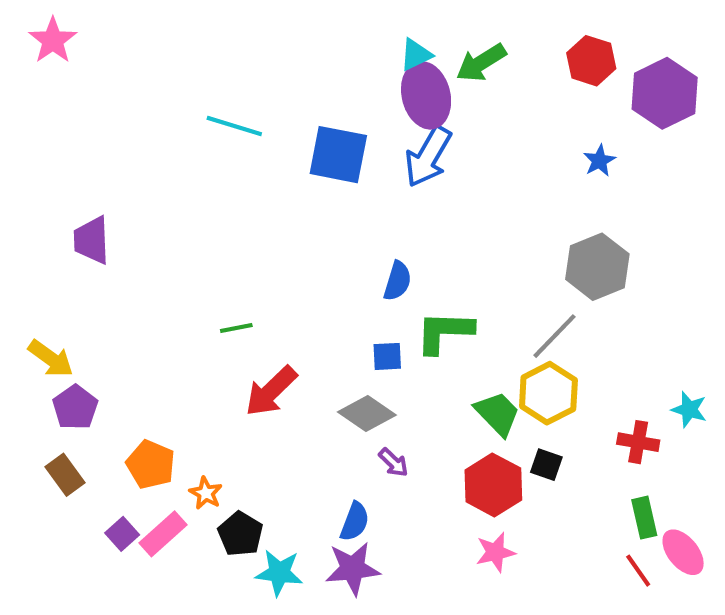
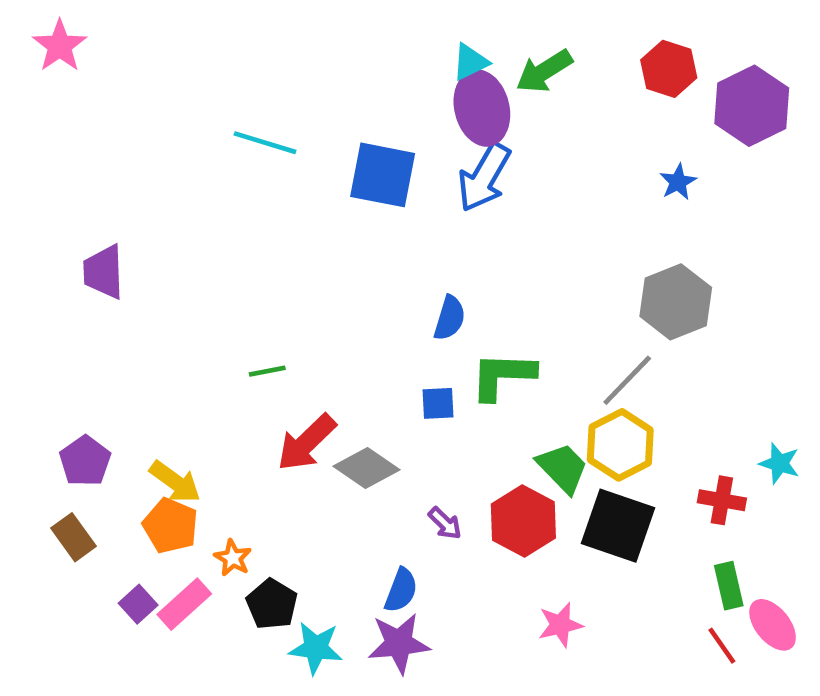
yellow arrow: (51, 358) -> (175, 482), moved
gray diamond: (367, 414) -> (367, 468), moved
black square: (546, 465) -> (618, 526), size x2.0
red hexagon: (493, 485) -> (523, 521), moved

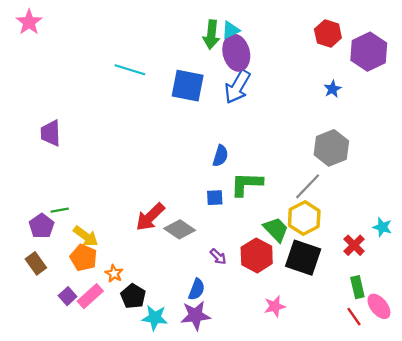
green arrow: (544, 71) -> (211, 35), moved, turned -52
green line: (267, 371) -> (60, 210), moved
red cross: (722, 500) -> (354, 245), turned 35

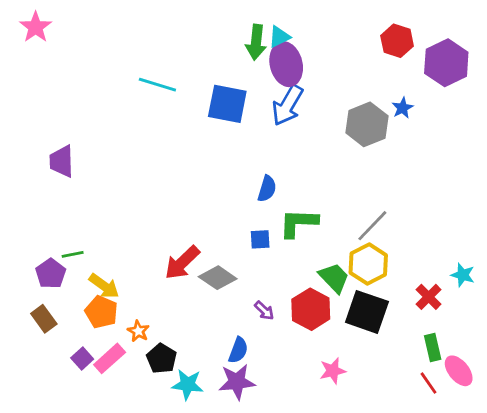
gray hexagon: (331, 148) -> (367, 124), moved

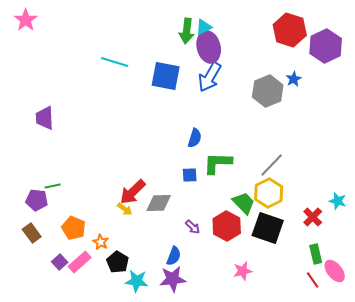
red hexagon: (397, 41) -> (290, 30), size x1.4
purple pentagon: (51, 274) -> (37, 200), turned -30
gray diamond: (218, 278) -> (159, 203), turned -36
yellow arrow: (104, 286) -> (125, 209), moved, size x0.7

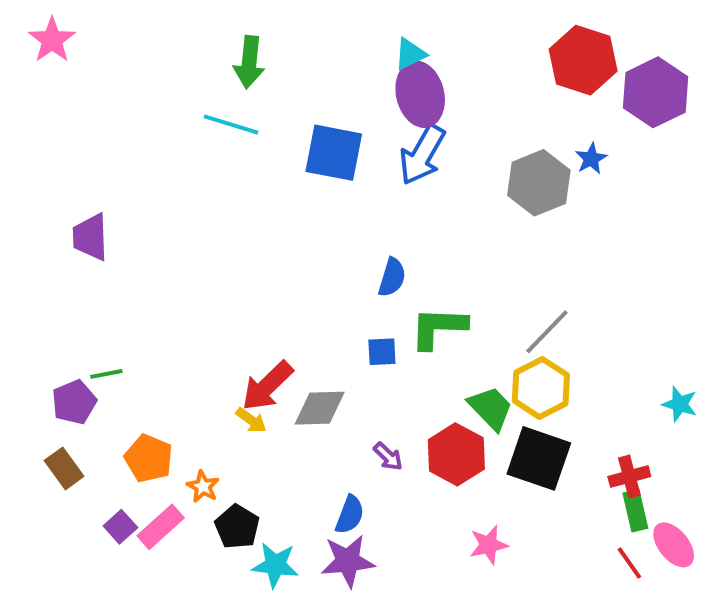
green arrow: (187, 31) -> (249, 62), moved
purple pentagon: (37, 200) -> (74, 402), turned -30
red cross: (313, 217) -> (629, 476), moved, turned 30

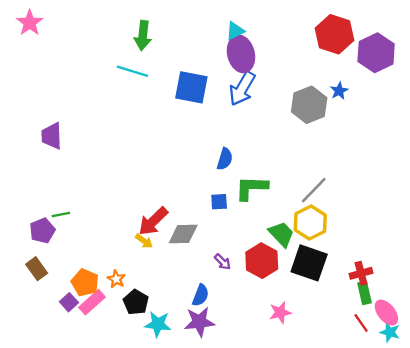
cyan star: (680, 404) -> (390, 332), moved
orange pentagon: (149, 458) -> (85, 283), moved

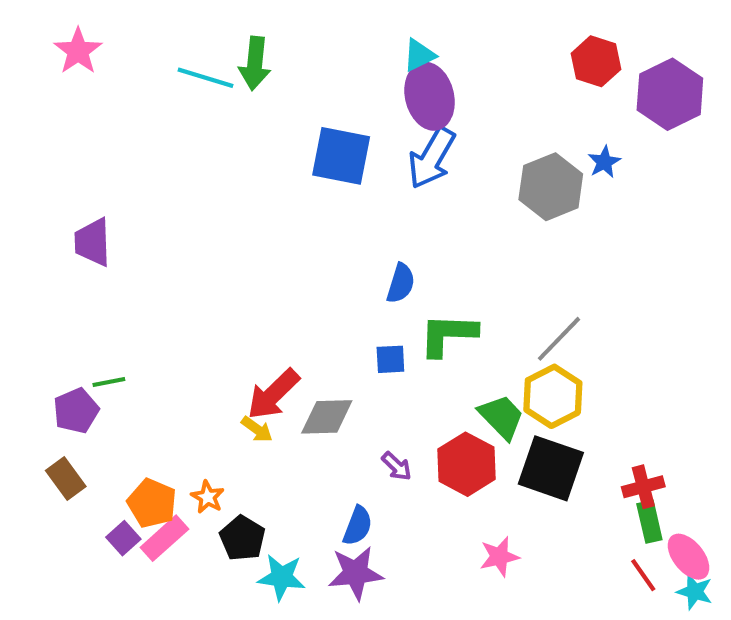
pink star: (30, 23) -> (78, 51), moved
red hexagon: (334, 34) -> (596, 61), size x0.7
cyan line: (132, 71) -> (205, 78), moved

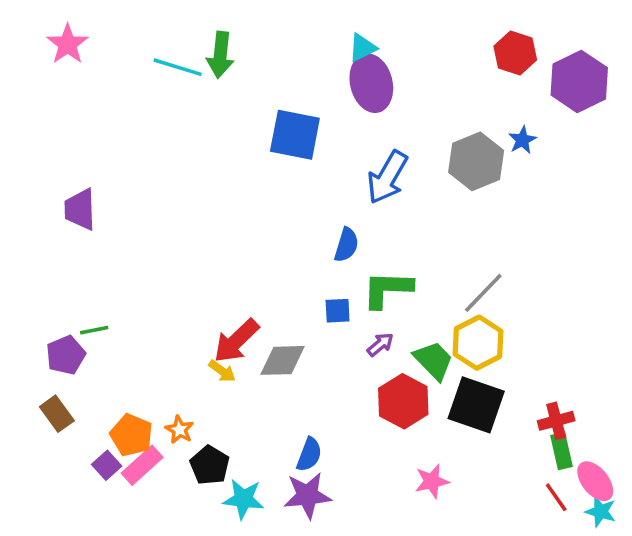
blue arrow: (432, 158) -> (387, 177), moved
purple arrow: (397, 466) -> (380, 344), moved, turned -84

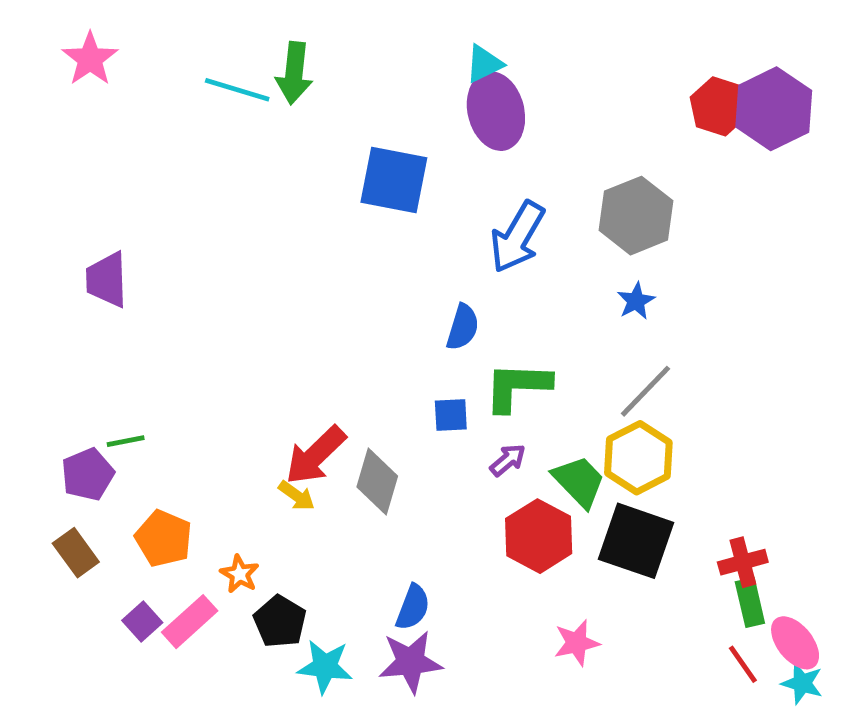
red hexagon: (515, 53) -> (719, 106), moved
blue star: (522, 140) -> (636, 301), moved
gray diamond: (283, 360) -> (377, 481), turned -72
orange pentagon: (131, 435) -> (164, 538), moved

